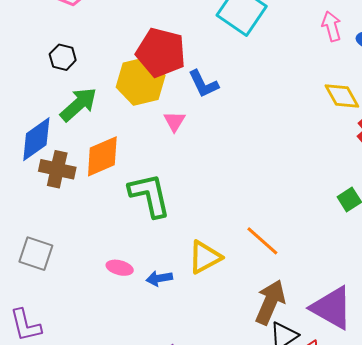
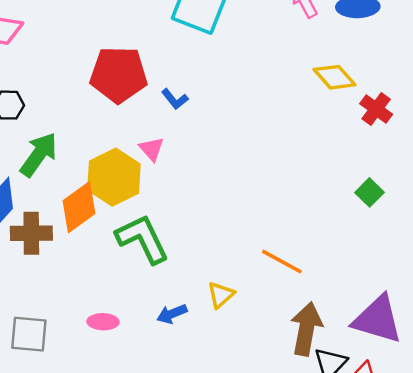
yellow hexagon: (141, 81) -> (114, 177), moved
blue L-shape: (203, 84) -> (175, 99), size x0.7
yellow triangle: (205, 257) -> (221, 295), size x0.7
pink ellipse: (120, 268) -> (103, 322), moved
blue arrow: (159, 278) -> (172, 314), moved

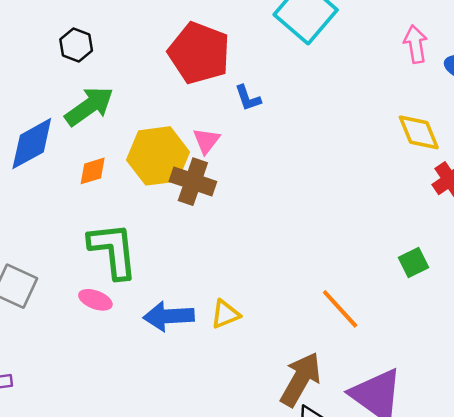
orange diamond: (79, 207) -> (93, 171), moved, size x0.6
brown cross: (31, 233) -> (193, 182), moved
green L-shape: (142, 239) -> (113, 250), moved
orange line: (282, 262) -> (340, 309), moved
blue arrow: (172, 314) -> (169, 316), size x1.5

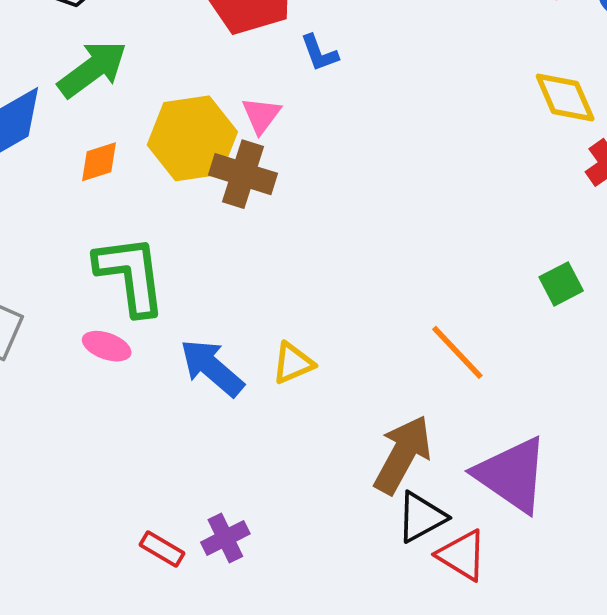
blue arrow: (169, 316) -> (212, 368), turned 45

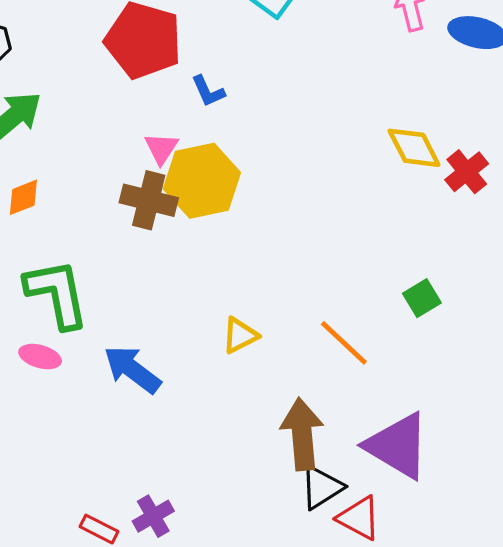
yellow diamond: (565, 98) -> (414, 148), moved
yellow hexagon: (192, 138) -> (202, 181), moved
green square: (561, 284) -> (422, 298), moved
yellow triangle: (293, 363) -> (240, 335), moved
brown arrow: (403, 454) -> (302, 434), turned -30

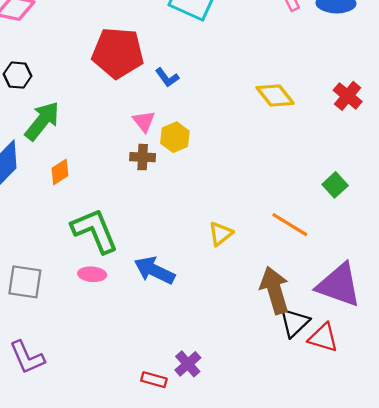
yellow diamond: (414, 148) -> (275, 96), moved
yellow hexagon: (202, 181) -> (175, 137), size x0.6
brown cross: (149, 200) -> (143, 157), size x0.7

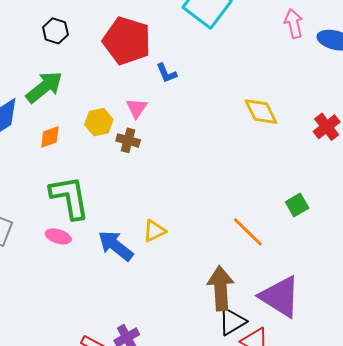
black hexagon: (18, 75) -> (55, 31), moved
yellow hexagon: (175, 137) -> (99, 122), moved
yellow triangle: (221, 234) -> (154, 231), moved

